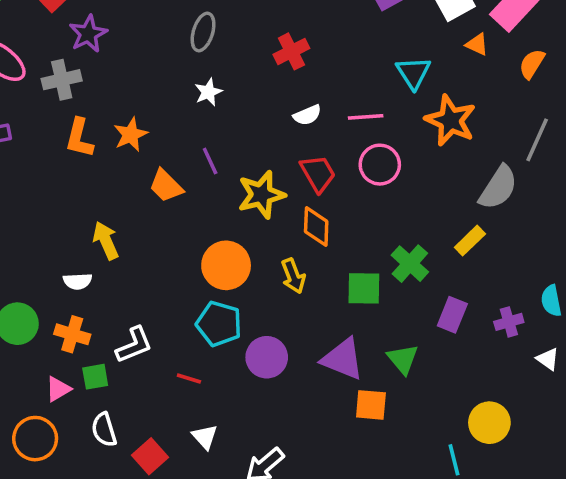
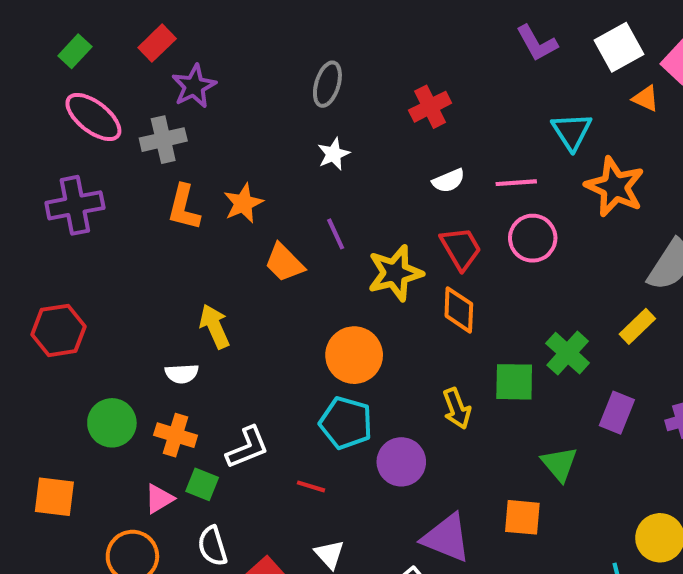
yellow arrow: (293, 276) -> (457, 408), moved
purple triangle: (343, 359) -> (446, 538), moved
green square: (95, 377) -> (202, 484), turned 32

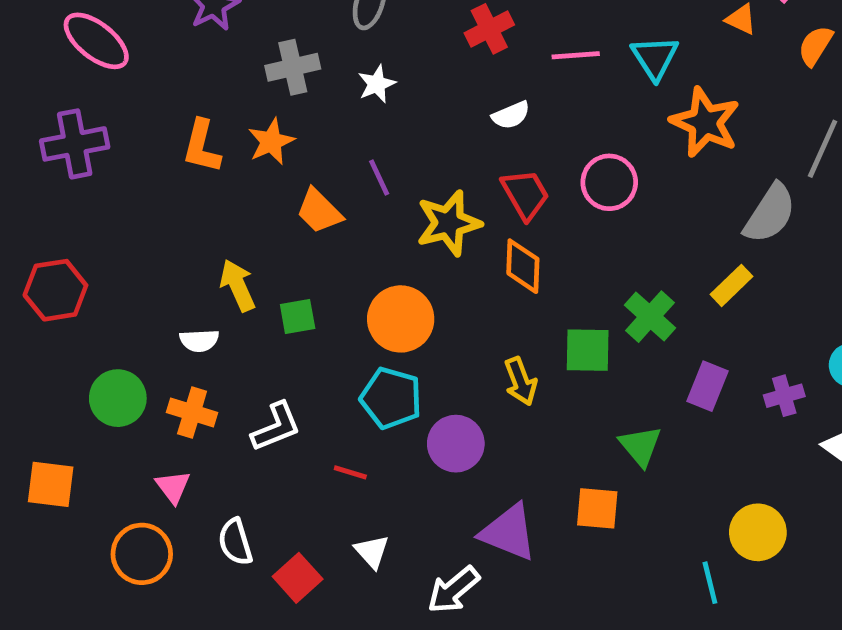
gray cross: (163, 140) -> (293, 67), moved
pink line: (516, 183) -> (576, 55), moved
green square: (202, 484) -> (298, 317), moved, turned -32
pink triangle: (159, 499) -> (173, 487), turned -36

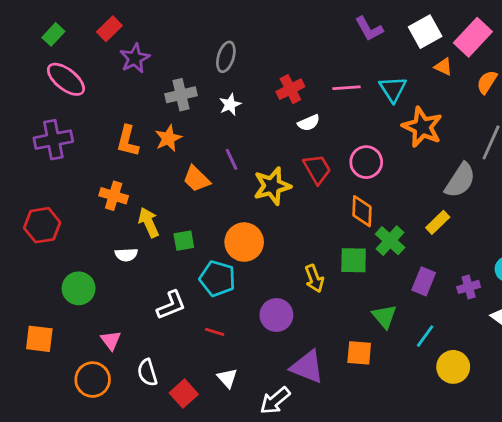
red cross: (489, 29) -> (290, 89), moved
orange diamond: (523, 266) -> (362, 211), moved
cyan pentagon: (391, 398) -> (217, 279), moved
orange cross: (192, 412) -> (114, 196), moved
cyan line: (710, 583) -> (425, 336), moved, turned 50

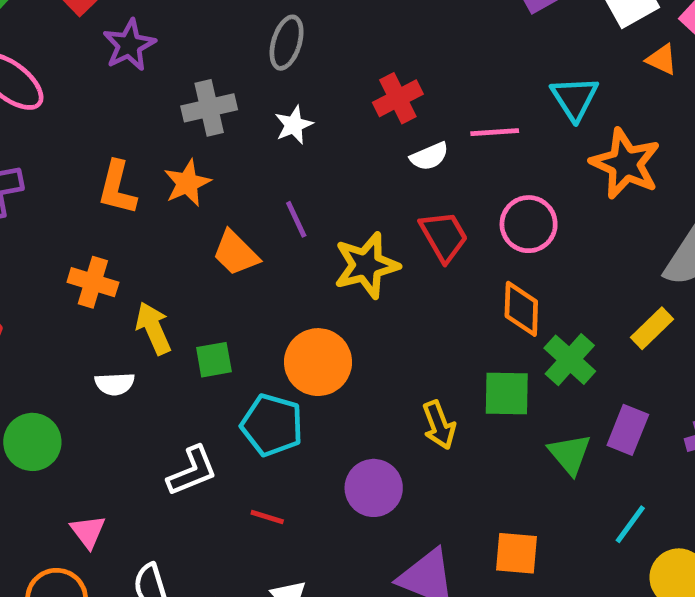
pink line: (347, 88) -> (495, 132), moved
green triangle: (384, 316) -> (570, 454), moved

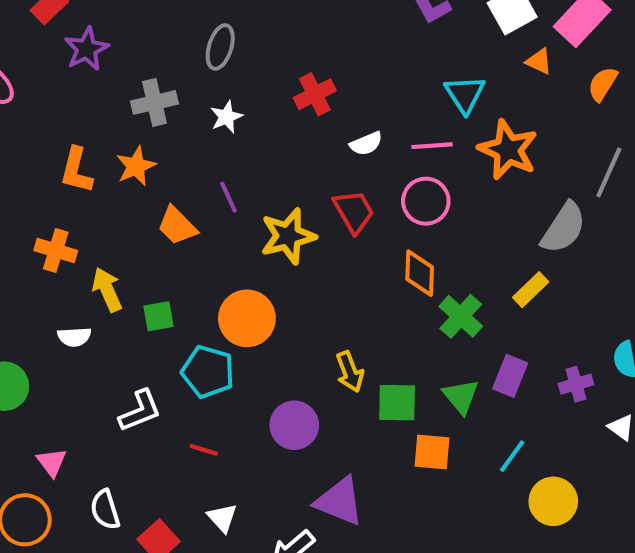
pink line: (495, 132) -> (432, 146), moved
white semicircle: (429, 156) -> (366, 144), moved
green square: (507, 394) -> (397, 403), moved
orange square: (516, 553) -> (432, 452), moved

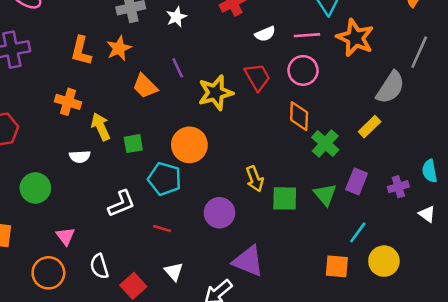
orange square: (432, 452) -> (337, 266), moved

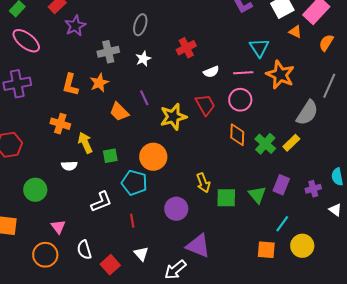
green cross: (325, 144) -> (265, 144), moved
red line: (162, 228) -> (132, 221), turned 64

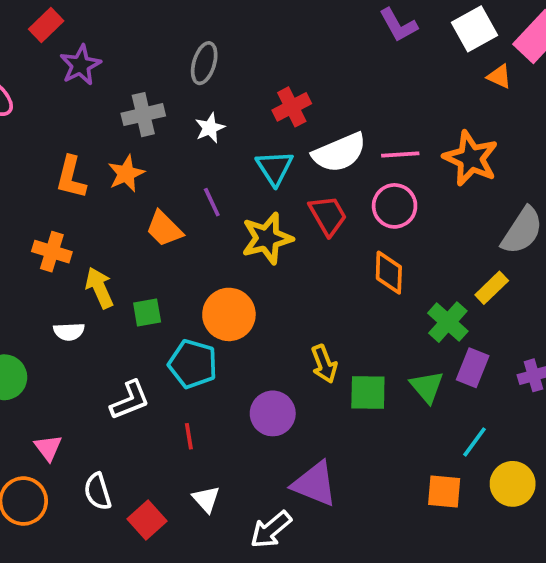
cyan triangle: (259, 48) -> (275, 168), moved
white semicircle: (211, 72) -> (339, 153), size x1.8
green cross: (265, 144) -> (448, 322), moved

